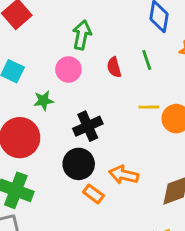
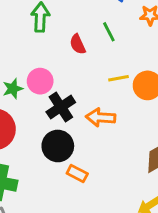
pink circle: (68, 69) -> (40, 81), moved
orange arrow: (124, 175) -> (101, 117), moved

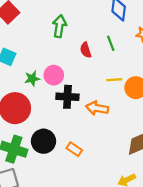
black cross: (61, 107) -> (67, 97), turned 30
black circle: (58, 146) -> (44, 141), moved

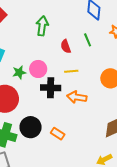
yellow line: (114, 80) -> (71, 71), moved

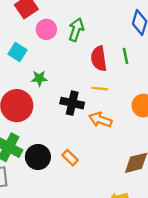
red semicircle: (66, 46) -> (99, 59), size x1.5
pink circle: (38, 69) -> (46, 29), moved
black circle: (31, 127) -> (38, 157), moved

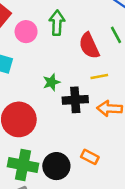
green star: (39, 78) -> (51, 82), moved

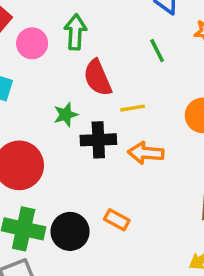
red semicircle: (89, 46) -> (98, 78), moved

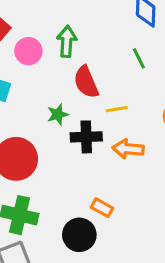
black circle: (70, 231) -> (79, 235), moved

